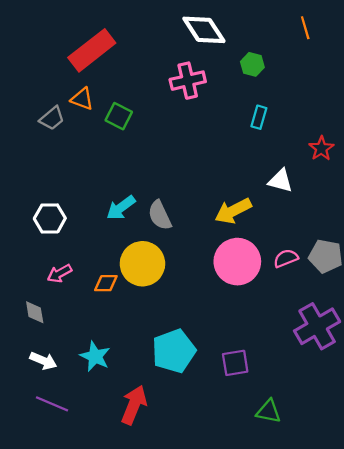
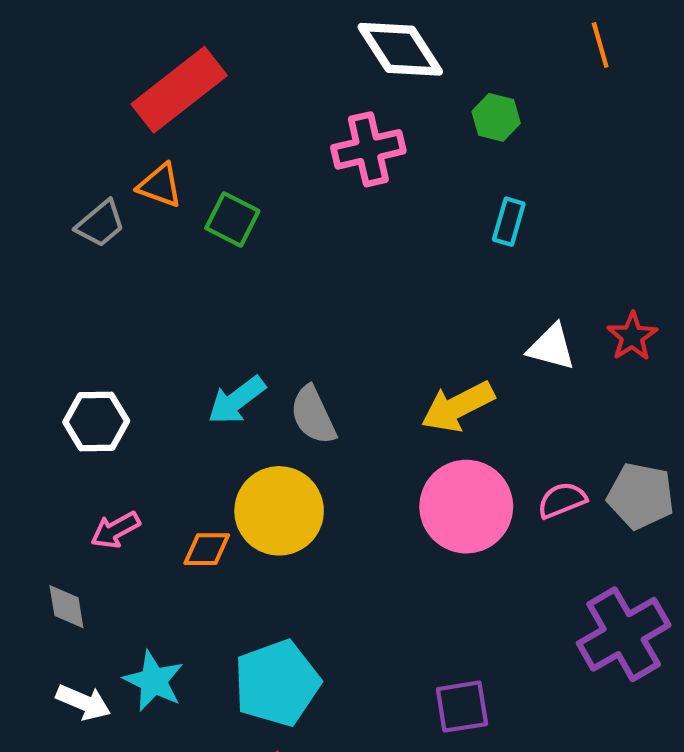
red star: (321, 148) -> (632, 336), moved
cyan pentagon: (174, 351) -> (277, 683), moved
cyan star: (95, 356) -> (154, 681), moved

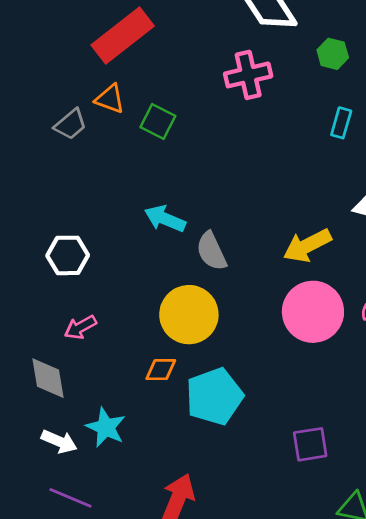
cyan arrow: (237, 400) -> (165, 219), moved, turned 60
orange diamond: (207, 549) -> (161, 370), moved
gray diamond: (66, 607) -> (48, 378), size x1.4
cyan pentagon: (277, 683) -> (214, 396), moved

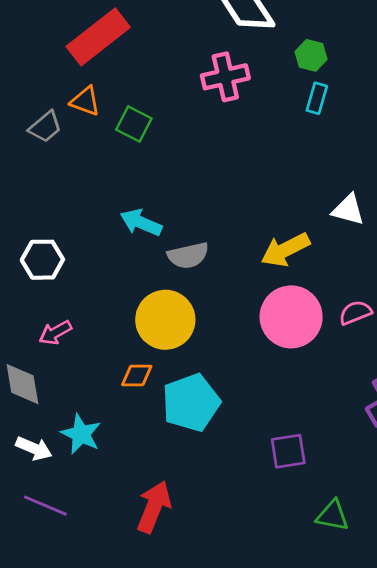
cyan rectangle: (341, 123) -> (317, 98), moved
gray semicircle: (211, 251) -> (188, 255), turned -78

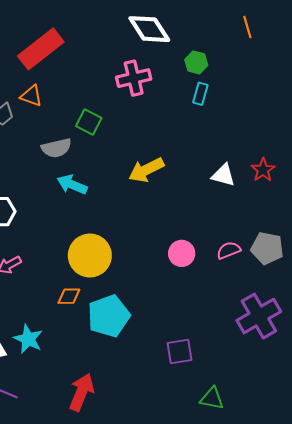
green square: (134, 124) -> (89, 122), moved
yellow arrow: (285, 250) -> (146, 170), moved
gray semicircle: (188, 255) -> (56, 148), moved
pink circle: (291, 317) -> (182, 253), size x0.6

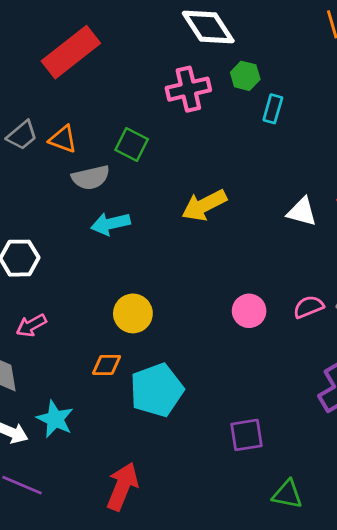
green hexagon: (196, 62) -> (245, 76), moved
orange triangle: (31, 96) -> (63, 139), moved
cyan arrow: (72, 185) -> (110, 224), turned -36
yellow circle: (90, 256) -> (133, 313), size x0.7

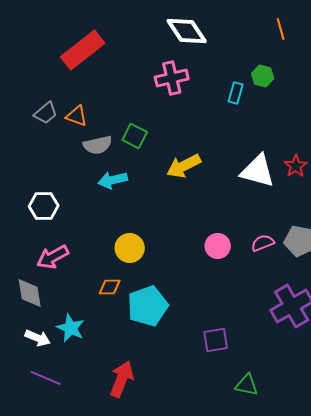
green hexagon: (245, 76) -> (263, 76), moved
green square: (132, 144) -> (135, 136), moved
white triangle: (302, 212) -> (258, 171), size x1.5
pink arrow: (31, 325) -> (53, 257), size x1.4

